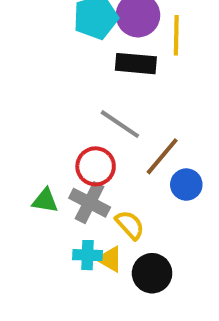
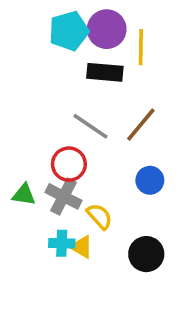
brown line: (162, 156) -> (141, 125), moved
black circle: (152, 273) -> (146, 254), moved

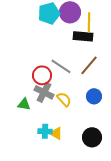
black rectangle: (105, 72) -> (83, 36), moved
red circle: (69, 164) -> (42, 75), moved
gray cross: (64, 196) -> (44, 92), moved
yellow semicircle: (99, 216) -> (64, 99), moved

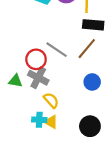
black rectangle: (83, 36) -> (93, 25), moved
yellow semicircle: (64, 99) -> (51, 100), moved
green triangle: (24, 104) -> (16, 81), moved

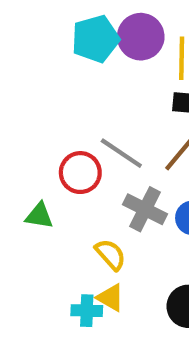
gray cross: (38, 78) -> (145, 209), moved
cyan cross: (39, 120) -> (87, 311), moved

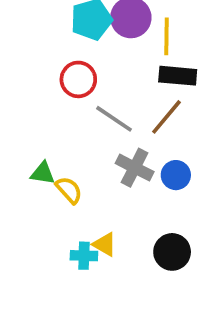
red circle: (80, 173) -> (78, 79), moved
yellow semicircle: (111, 255) -> (69, 190), moved

